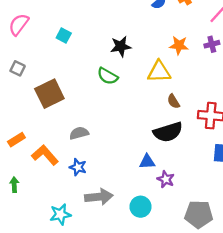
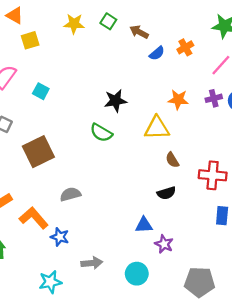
cyan square: (64, 35) -> (41, 91), moved
black semicircle: (168, 132) -> (166, 193), size x0.6
blue star: (78, 167) -> (60, 237), moved
gray arrow: (99, 197) -> (92, 263), size x0.7

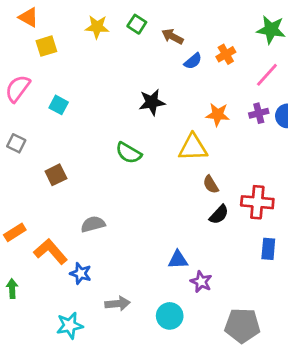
black star: (115, 101) -> (152, 102), moved
brown square: (38, 152) -> (56, 175), size x0.6
black semicircle: (166, 193) -> (219, 215), moved, turned -30

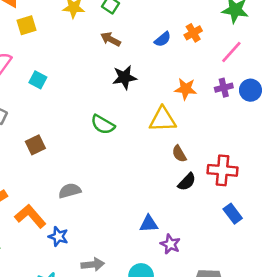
brown arrow: (172, 36) -> (110, 39), moved
blue rectangle: (268, 249) -> (233, 214), turned -42

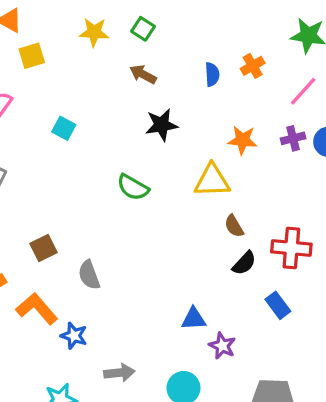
blue semicircle: (163, 39) -> (212, 74), turned -54
cyan square: (38, 80) -> (64, 128), moved
brown square: (35, 145) -> (44, 248), moved
gray semicircle: (70, 191) -> (89, 275), turned -95
blue rectangle: (233, 214) -> (278, 305), moved

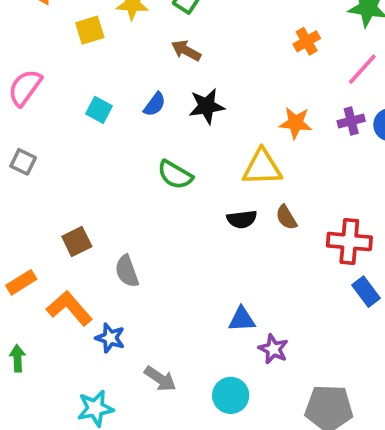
yellow square: (32, 56) -> (90, 30), moved
blue semicircle: (212, 74) -> (155, 104), moved, turned 40
black semicircle: (244, 263) -> (242, 219), moved, turned 40
blue rectangle: (278, 305) -> (366, 292), moved
gray arrow: (119, 373) -> (160, 379), turned 40

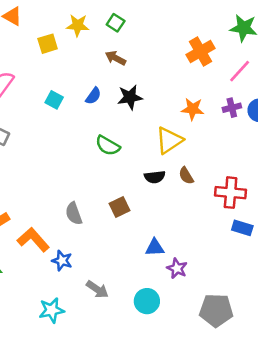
orange cross: (307, 41) -> (200, 51), size x1.5
yellow triangle: (262, 167) -> (169, 140), turned -32
brown square: (77, 242) -> (119, 207), moved
blue rectangle: (366, 292) -> (242, 228), turned -36

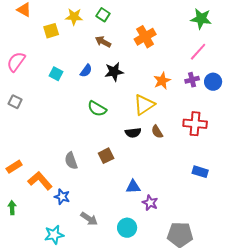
orange cross: (200, 51) -> (145, 37), moved
orange star: (193, 109) -> (162, 81), turned -30
red cross: (231, 193) -> (195, 124), moved

